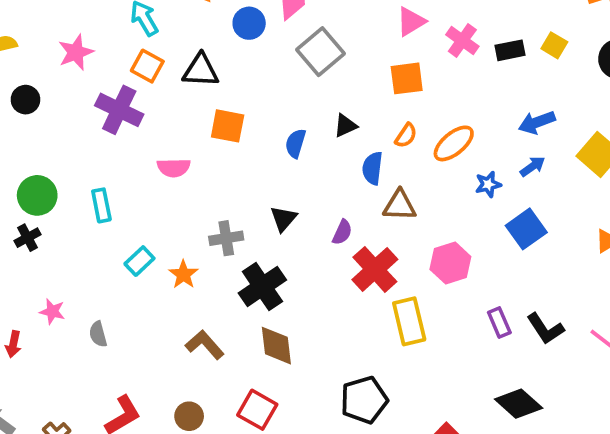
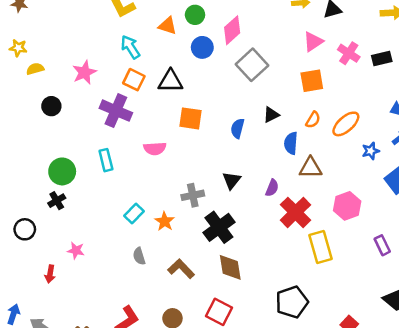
cyan rectangle: (101, 205) -> (106, 160), moved
gray semicircle: (98, 334) -> (139, 256), moved

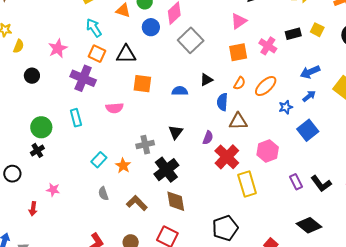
pink cross: (349, 53) -> (268, 46), moved
yellow semicircle: (35, 69) -> (19, 46), turned 128
blue semicircle: (238, 128) -> (180, 91), turned 77

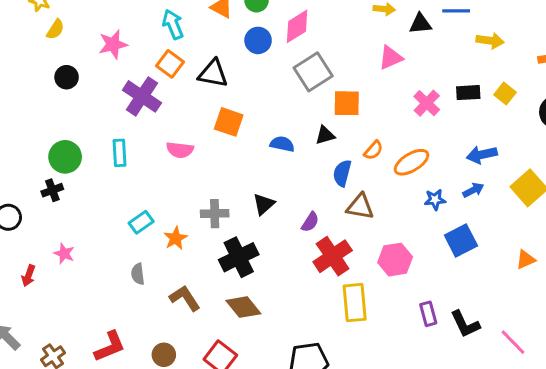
orange square: (238, 52) -> (347, 103), moved
brown diamond: (176, 201) -> (243, 307), turned -40

